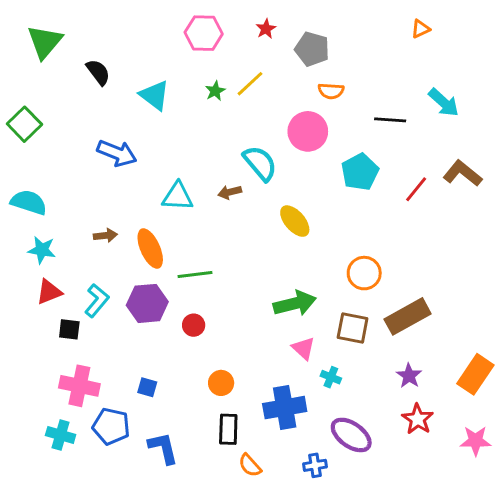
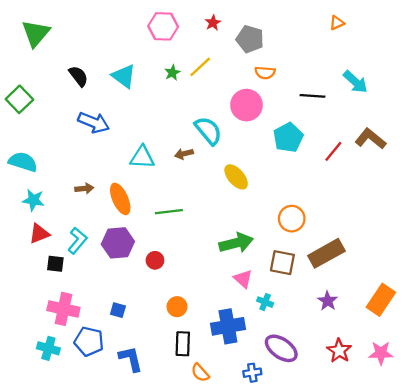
black semicircle: (98, 72) -> (79, 76), moved
green line: (195, 275) -> (169, 212), moved
red star: (418, 419) -> (339, 351), moved

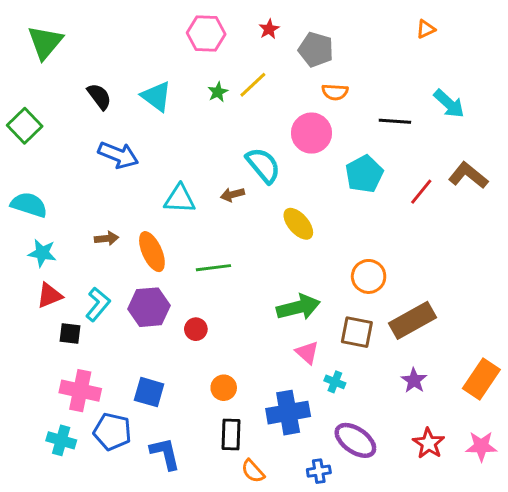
blue square: (118, 310) -> (149, 392), size x1.5

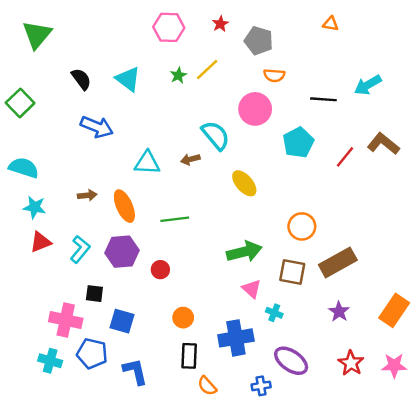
orange triangle: (426, 29) -> (331, 24), moved, turned 35
cyan arrow: (449, 104) -> (368, 85), turned 108
black square: (70, 334) -> (94, 294), moved

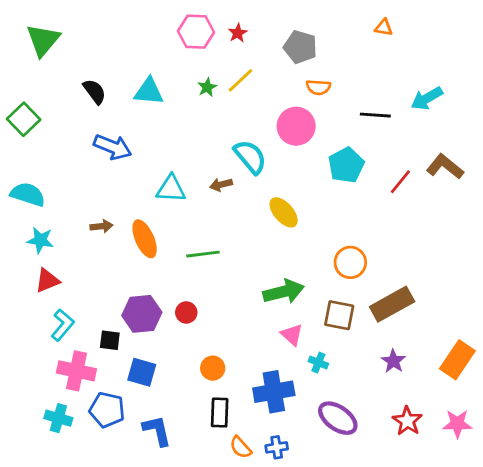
red star: (220, 24) -> (238, 33), moved
cyan triangle: (128, 79) -> (149, 91), turned -32
cyan L-shape: (80, 249) -> (63, 325), moved
purple hexagon: (122, 252) -> (142, 314), moved
blue cross: (261, 386) -> (277, 447), moved

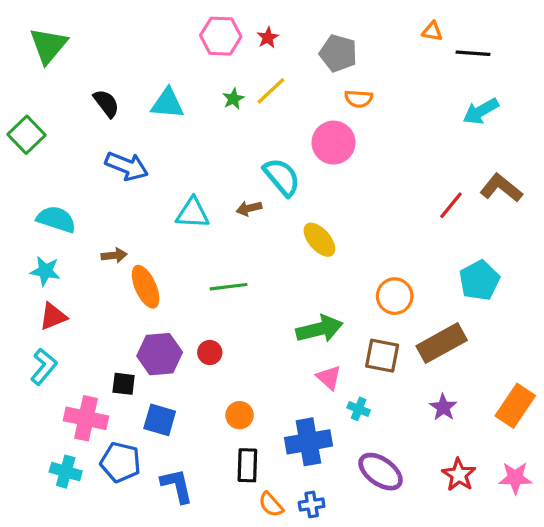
black line: (375, 115) -> (473, 53), moved
cyan pentagon: (346, 165) -> (479, 280), moved
cyan semicircle: (28, 194) -> (56, 219), moved
orange ellipse: (145, 239) -> (146, 287), moved
cyan L-shape: (63, 325) -> (44, 367), moved

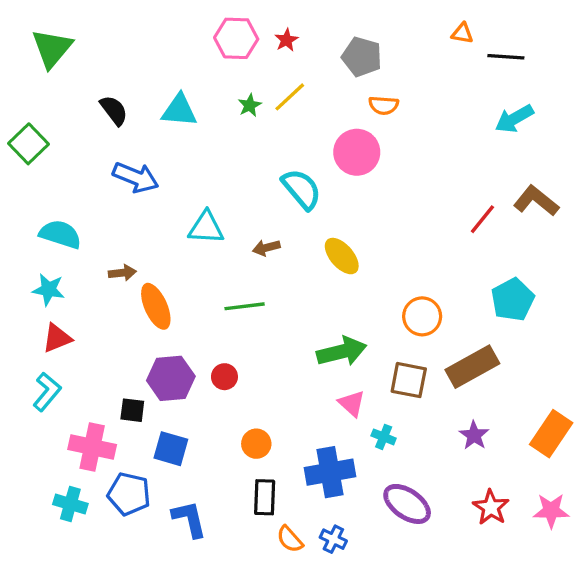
brown arrow: (249, 208) -> (266, 248), moved
blue cross: (312, 504) -> (333, 539), turned 35

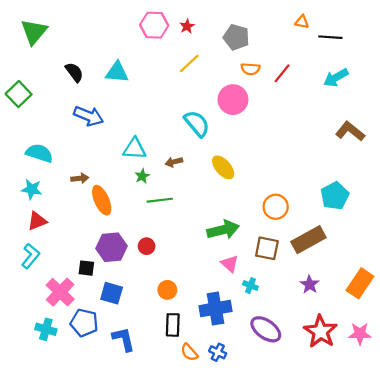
green star: (250, 105) -> (142, 176), moved
red line: (482, 219) -> (282, 73), moved
pink cross: (92, 447) -> (60, 292), turned 32
red star: (491, 507) -> (321, 331), size x1.4

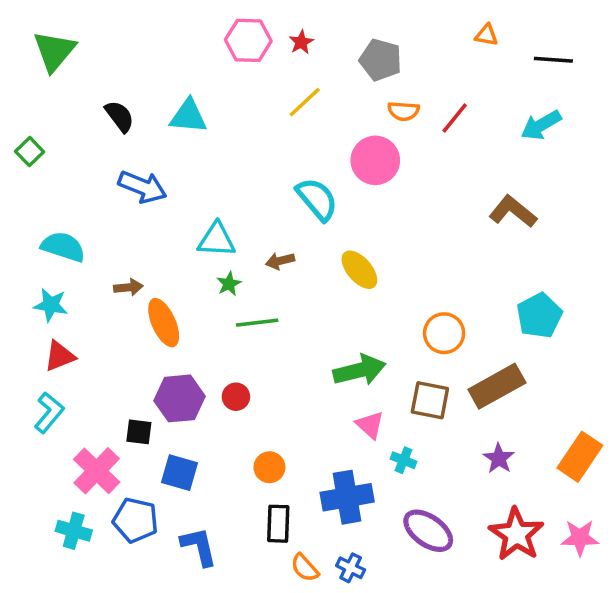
black line: (330, 37) -> (553, 60), moved
green square: (19, 94) -> (30, 152), size x0.7
brown L-shape: (350, 131) -> (513, 212), moved

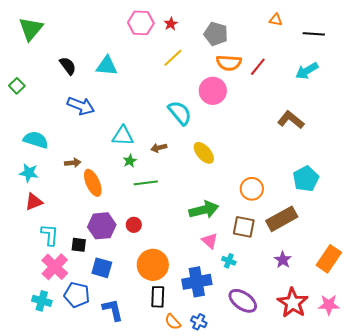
orange semicircle: (403, 111) -> (229, 63), size x1.4
cyan L-shape: (49, 413) -> (50, 235), moved, turned -35
orange circle: (269, 467) -> (153, 265), size x1.8

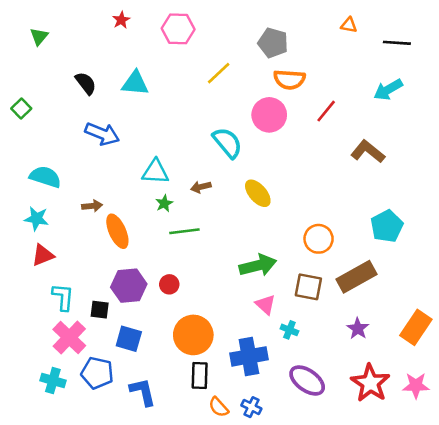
red star: (171, 24) -> (121, 20), moved
green triangle: (31, 29) -> (39, 36), size x0.6
red line: (258, 67) -> (326, 111), moved

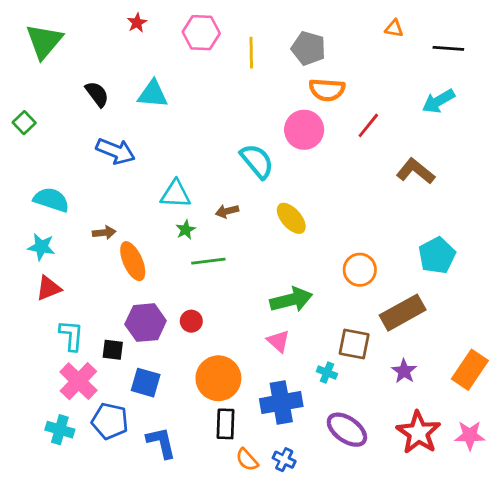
green triangle: (39, 36) -> (44, 41), size x1.8
yellow line: (219, 73) -> (251, 53), moved, turned -48
brown square: (308, 287) -> (354, 344), moved
pink triangle: (265, 305) -> (278, 341), moved

